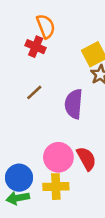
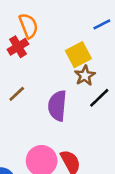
red cross: (36, 47) -> (18, 47), turned 36

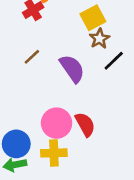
purple semicircle: (57, 106) -> (72, 69), turned 140

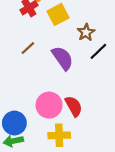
yellow square: (93, 18) -> (58, 14), moved
yellow cross: (54, 153) -> (59, 135), moved

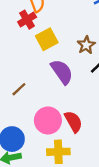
yellow square: (58, 14) -> (47, 39), moved
brown line: (28, 48) -> (19, 89), moved

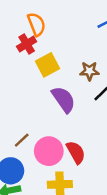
brown star: (86, 45) -> (89, 71), turned 30
brown line: (19, 89) -> (22, 140), moved

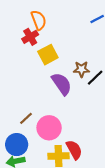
brown star: (89, 71) -> (81, 69), moved
red semicircle: (76, 152) -> (74, 150), moved

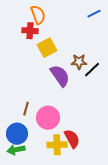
red cross: (30, 37) -> (30, 31), turned 35
brown line: (26, 118) -> (26, 109), turned -32

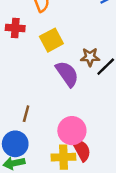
red cross: (30, 31) -> (15, 28), moved
pink circle: (48, 118) -> (72, 131), moved

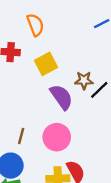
pink circle: (72, 131) -> (57, 137), moved

